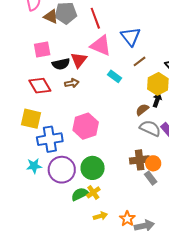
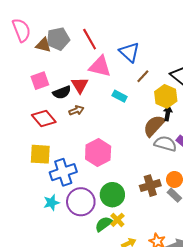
brown semicircle: (142, 110) -> (154, 126), size x1.6
brown cross: (140, 160) -> (150, 186), moved

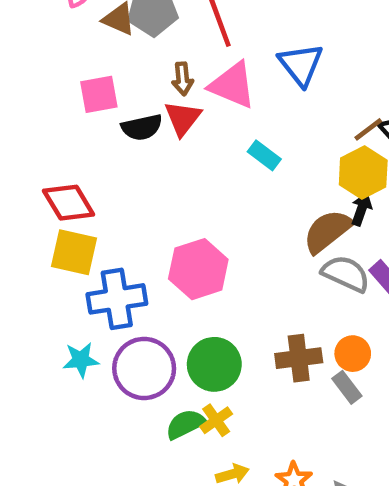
brown line: (143, 76) -> (368, 129), moved
brown arrow: (76, 110) -> (183, 79), moved, turned 96
red diamond: (44, 118) -> (69, 203), moved

